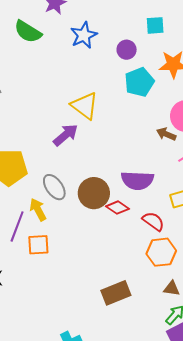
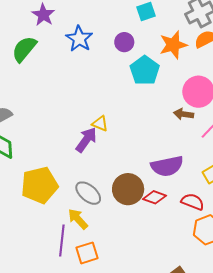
green semicircle: (28, 32) -> (24, 49), turned 112
yellow triangle: (85, 106) -> (100, 124), moved, size x0.6

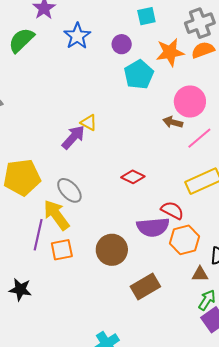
purple semicircle: (167, 166) -> (153, 227), moved
brown circle: (128, 189) -> (112, 250), moved
red diamond: (155, 197) -> (133, 177), moved
yellow arrow: (78, 219) -> (56, 215), size x1.4

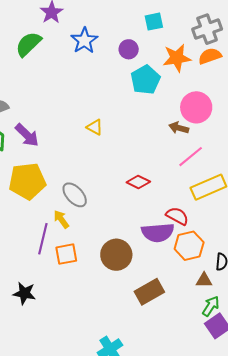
purple arrow: (73, 137) -> (27, 135), moved, turned 92
pink line: (199, 138) -> (191, 157), moved
yellow arrow: (56, 215) -> (61, 219), size x0.6

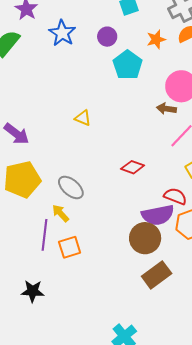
orange star: (177, 58) -> (156, 39), size x0.7
brown circle: (116, 255) -> (145, 238), moved

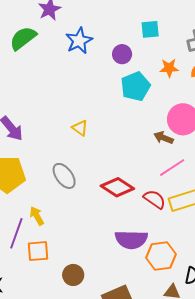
red diamond: (133, 167) -> (117, 187), size x1.4
gray ellipse: (71, 187) -> (64, 176), moved
red semicircle: (175, 196) -> (155, 199), moved
brown circle: (145, 238) -> (73, 275), moved, size x0.7

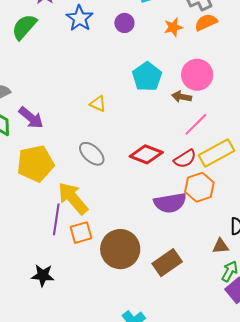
cyan pentagon: (136, 86) -> (147, 77), moved
red semicircle: (155, 199) -> (185, 159), turned 125
yellow arrow: (37, 216) -> (73, 198), size x1.8
orange hexagon: (161, 256) -> (199, 187), moved
brown circle: (73, 275) -> (120, 249), size x1.8

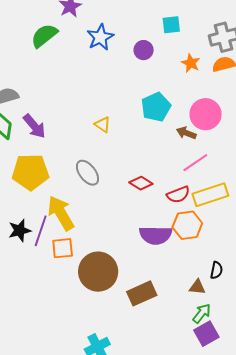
orange star: (173, 27) -> (191, 63), turned 30
red diamond: (146, 154) -> (141, 183), size x0.7
black star: (43, 275) -> (20, 230), moved, turned -30

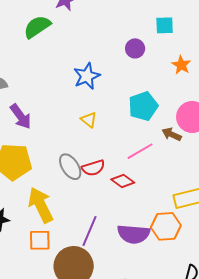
blue star: (100, 37) -> (87, 76), moved
pink line: (195, 163) -> (140, 151), moved
red semicircle: (178, 195) -> (93, 168), moved
purple line: (41, 231) -> (90, 231), moved

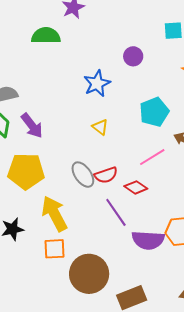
green semicircle: (37, 27) -> (46, 36), turned 36
purple circle: (135, 48) -> (133, 56), moved
purple line: (90, 231) -> (116, 212), moved, turned -56

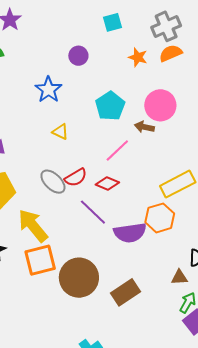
orange square: (55, 249) -> (40, 260), size x1.4

